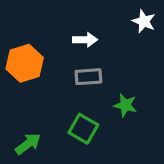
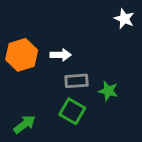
white arrow: (85, 40) -> (61, 55), moved
gray rectangle: (88, 77) -> (77, 81), moved

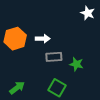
green square: (72, 111) -> (57, 88), moved

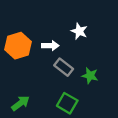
white star: (88, 13) -> (79, 31), moved
gray rectangle: (54, 57) -> (64, 67), turned 42

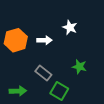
gray rectangle: (64, 67) -> (43, 73), moved
green arrow: (20, 103) -> (18, 91), turned 35

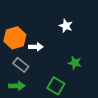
white arrow: (44, 40) -> (36, 47), moved
gray rectangle: (43, 73) -> (21, 65), moved

